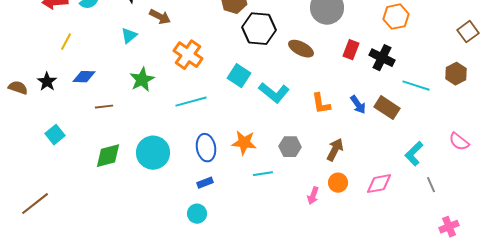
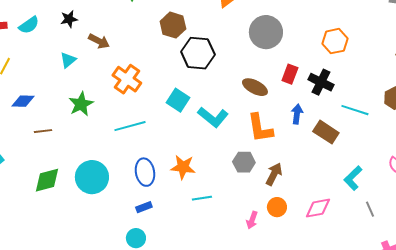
brown ellipse: (301, 49) -> (255, 87), moved
orange L-shape: (321, 104) -> (260, 128), size x1.4
blue arrow: (358, 105) -> (297, 114), moved, turned -138
gray hexagon: (290, 147) -> (244, 162), moved

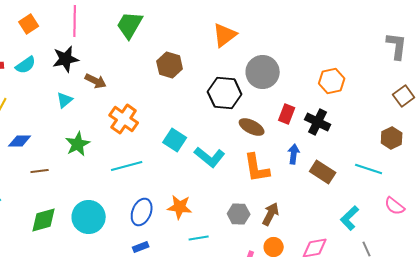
black star: (69, 19) -> (66, 59), size x1.5
black hexagon: (198, 53) -> (225, 93), moved
cyan line: (355, 110) -> (369, 169), moved
gray hexagon: (244, 162) -> (239, 214), moved
blue ellipse: (145, 172) -> (142, 212), turned 32

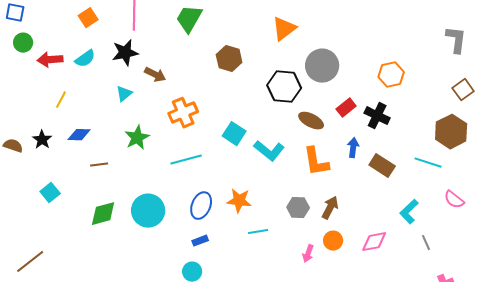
red rectangle: (287, 114) -> (346, 108), turned 30
orange cross: (124, 119) -> (183, 113), turned 32
brown hexagon: (392, 138) -> (451, 132), size x1.5

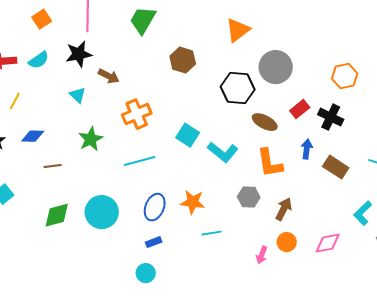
cyan triangle: (124, 94) -> (78, 95), turned -36
gray hexagon: (298, 208) -> (249, 197), moved

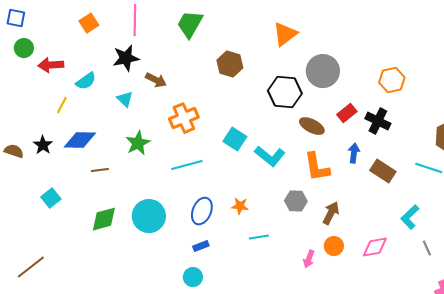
cyan semicircle: (39, 60) -> (86, 81), moved
blue diamond: (33, 136) -> (80, 140), size x1.4
orange star: (193, 202) -> (240, 206), size x0.7

